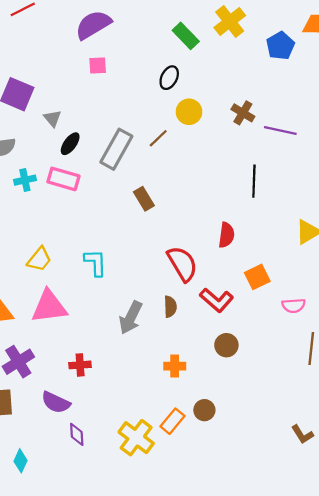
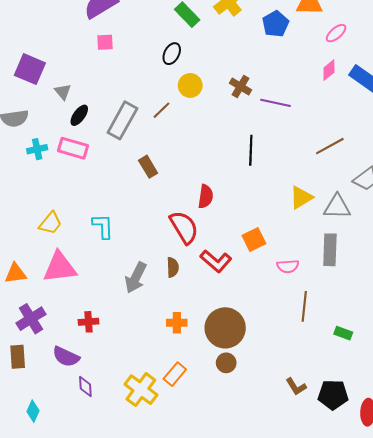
red semicircle: (226, 235) -> (206, 196), moved
brown circle: (226, 345) -> (225, 328), moved, size x1.8
brown circle: (204, 410) -> (226, 363), moved

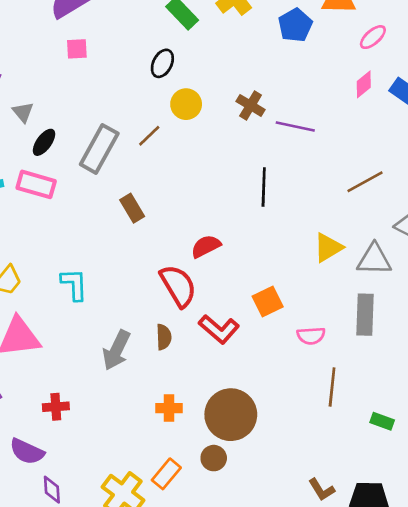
red semicircle: (206, 196) -> (206, 246), turned -125
brown circle: (226, 363) -> (214, 458), moved

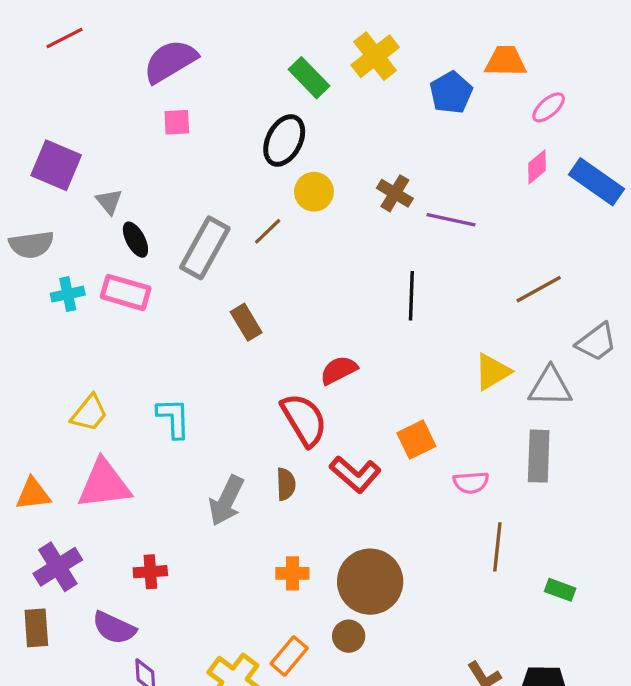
black ellipse: (162, 63) -> (284, 140), size x1.4
black ellipse: (44, 142) -> (135, 240), turned -64

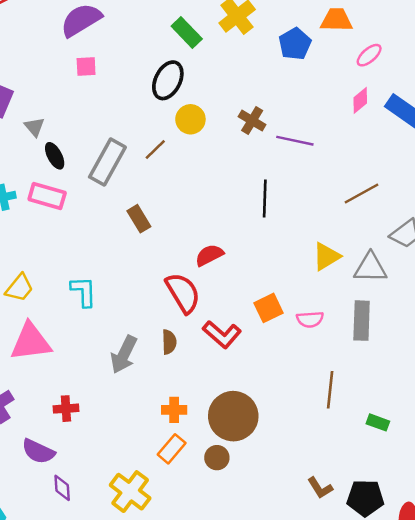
pink semicircle: (471, 482) -> (310, 319), moved
orange rectangle: (289, 656) -> (172, 449), moved

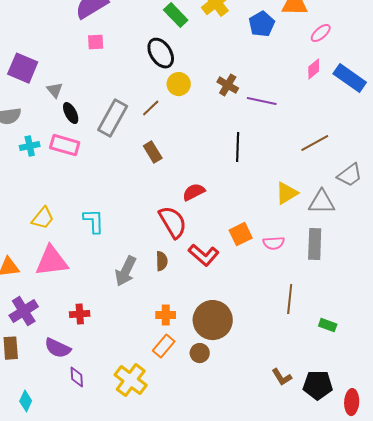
black ellipse: (168, 80) -> (161, 53), turned -60
brown rectangle: (139, 219) -> (153, 152), moved

